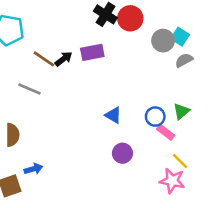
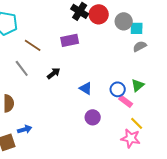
cyan square: (180, 37) -> (137, 28), turned -32
gray circle: (163, 41) -> (124, 21), moved
black arrow: (64, 59) -> (54, 73), moved
gray line: (29, 89) -> (22, 68), turned 30

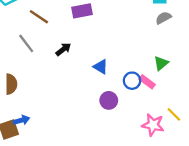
blue circle: (118, 89) -> (132, 81), moved
yellow line: (137, 123) -> (174, 114), moved
blue arrow: (25, 129) -> (22, 120), moved

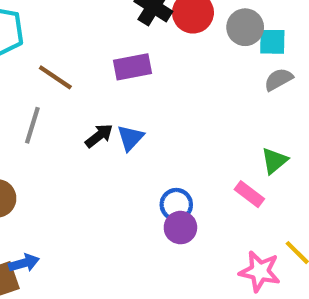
gray line: (26, 43) -> (32, 125), turned 54
blue triangle: (101, 67) -> (130, 138), moved, turned 42
blue circle: (132, 81) -> (176, 205), moved

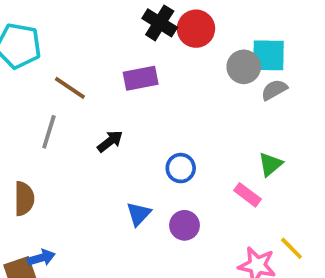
gray circle: (245, 27) -> (244, 67), moved
cyan square: (272, 42) -> (269, 55), size x1.4
blue triangle: (130, 138) -> (139, 214), moved
blue circle: (176, 205) -> (181, 168), moved

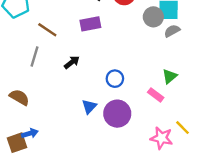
brown semicircle: (24, 199) -> (19, 97), turned -60
purple circle: (184, 225) -> (117, 114), size x1.5

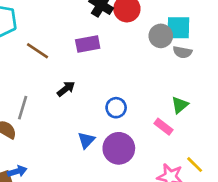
gray semicircle: (172, 31) -> (182, 52), turned -140
gray line: (34, 56) -> (23, 108), moved

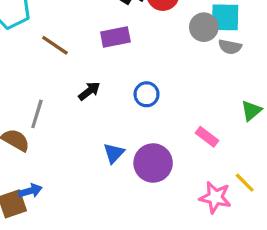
green triangle: (180, 105) -> (251, 111), moved
blue circle: (116, 108) -> (147, 94), moved

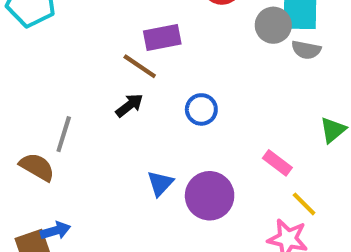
brown line: (55, 45) -> (140, 66), moved
yellow line: (245, 183) -> (304, 204), moved

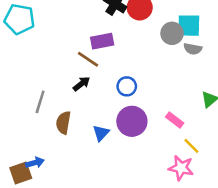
brown semicircle: (37, 167) -> (63, 123), moved, turned -110
purple circle: (210, 196) -> (132, 121), moved

